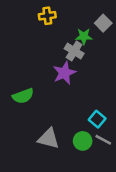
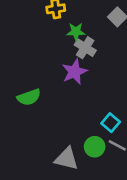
green star: (84, 36) -> (76, 32), moved
gray triangle: (49, 139) -> (66, 159), moved

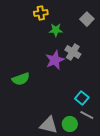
gray cross: (85, 48) -> (73, 52), moved
green circle: (95, 147) -> (70, 124), moved

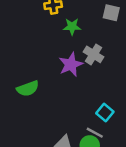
gray square: (87, 19) -> (111, 13), turned -32
gray line: (87, 115) -> (95, 133), moved

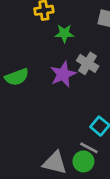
green semicircle: (28, 88) -> (17, 77), moved

